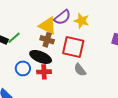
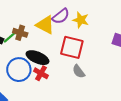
brown cross: (47, 40) -> (20, 33), moved
blue circle: (23, 68) -> (19, 70), size x1.5
red cross: (44, 72) -> (41, 73), turned 32

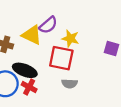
yellow star: (81, 20) -> (70, 38), moved
gray semicircle: (79, 71) -> (70, 84), turned -48

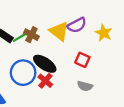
yellow star: (70, 38) -> (104, 33), moved
red square: (61, 58) -> (82, 60), size x0.6

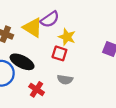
yellow star: (104, 33) -> (67, 37), moved
red cross: (45, 81) -> (37, 89), moved

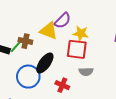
red square: (59, 53) -> (77, 49), size x1.5
black ellipse: (22, 62) -> (45, 63), turned -70

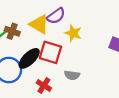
red square: (77, 49) -> (50, 52), moved

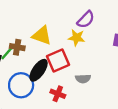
purple semicircle: (56, 16) -> (86, 20), moved
red square: (50, 52) -> (58, 61), turned -30

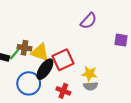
yellow triangle: (42, 35) -> (40, 52), moved
yellow star: (76, 38) -> (89, 74), moved
gray semicircle: (83, 79) -> (91, 86), moved

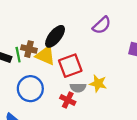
green line: (15, 54) -> (18, 55), turned -56
black ellipse: (45, 69) -> (55, 36), moved
gray semicircle: (91, 86) -> (78, 88), moved

